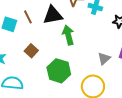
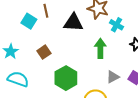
brown line: (28, 17) -> (46, 11), moved
green arrow: (68, 35) -> (100, 48), moved

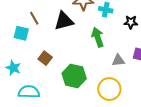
gray triangle: (113, 77) -> (118, 60), turned 40

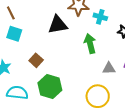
brown line: (34, 18) -> (11, 13), moved
green hexagon: (74, 76) -> (50, 86), moved

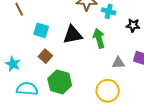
black triangle: (58, 25) -> (73, 35), moved
cyan square: (14, 34) -> (41, 30), moved

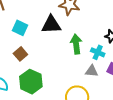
cyan cross: (109, 11) -> (98, 52), moved
black triangle: (73, 35) -> (51, 25), moved

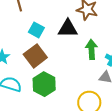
brown square: (20, 54) -> (35, 56), size x1.6

